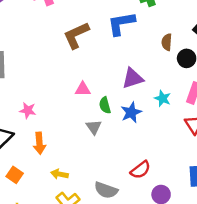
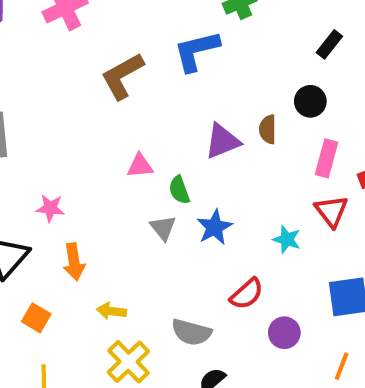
brown semicircle: (167, 42) -> (268, 129), moved
cyan star: (163, 98) -> (287, 239), moved
blue star: (131, 112) -> (215, 227), moved

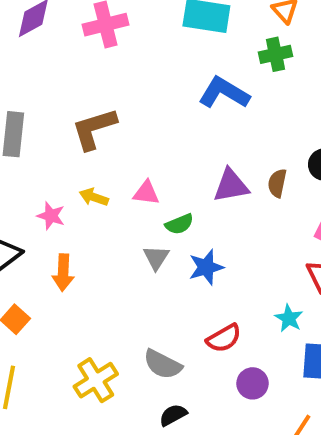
blue L-shape: (196, 51) -> (224, 93), turned 33
brown L-shape: (122, 76) -> (94, 129), moved
green semicircle: (179, 190) -> (179, 224), turned -104
cyan star: (287, 239) -> (289, 318), moved
yellow arrow: (111, 311) -> (94, 197), moved

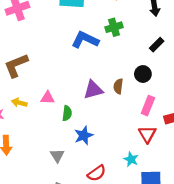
green cross: (275, 54) -> (114, 27), moved
green semicircle: (179, 224) -> (67, 113), turned -56
gray triangle: (156, 258) -> (57, 156), moved

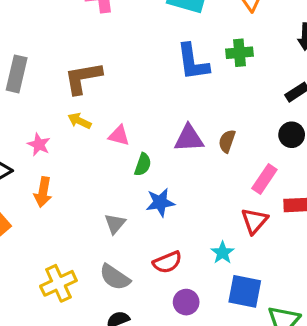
blue L-shape: (85, 40) -> (193, 62), turned -136
black circle: (143, 74) -> (292, 135), moved
yellow arrow: (19, 103) -> (79, 121), moved

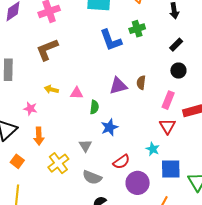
brown L-shape: (83, 78) -> (47, 50), moved
yellow cross: (58, 283) -> (58, 163), moved
purple circle: (186, 302) -> (138, 183), size x1.5

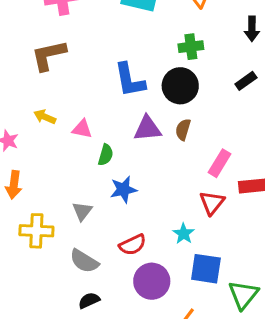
blue L-shape: (111, 40) -> (130, 80), moved
black circle: (178, 71) -> (180, 86), moved, size x1.5
yellow cross: (58, 163) -> (36, 231), turned 30

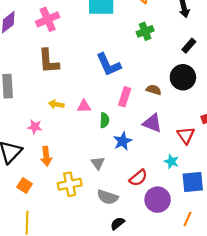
brown L-shape: (49, 55) -> (49, 61), turned -68
black circle: (180, 86) -> (183, 77), moved
purple triangle: (147, 129) -> (152, 123), moved, turned 40
brown semicircle: (183, 130) -> (154, 90), turned 104
pink rectangle: (220, 163) -> (125, 97), moved

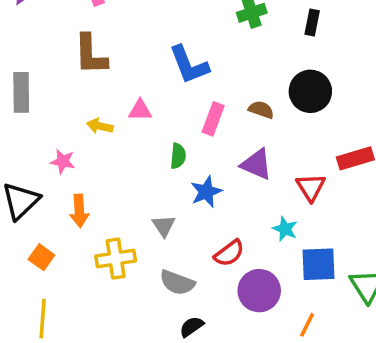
black rectangle: (189, 46) -> (312, 23), moved, turned -32
pink triangle: (84, 106) -> (140, 110), moved

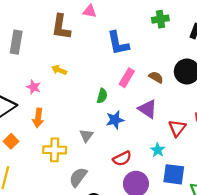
pink triangle: (140, 110) -> (90, 11), moved
gray semicircle: (177, 283) -> (78, 177), moved, turned 96

